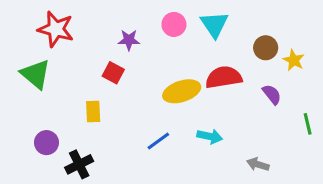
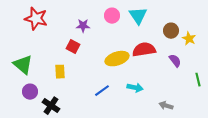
green triangle: (36, 74) -> (23, 65), moved
black cross: (79, 164) -> (51, 106), turned -30

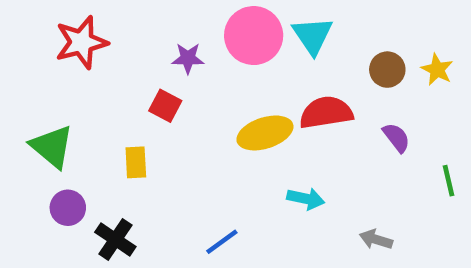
pink circle: (112, 16) -> (254, 36), size x1.6
red star: (36, 19) -> (81, 42), turned -30
yellow star: (189, 39) -> (437, 70), moved
blue line: (102, 91) -> (222, 242), moved

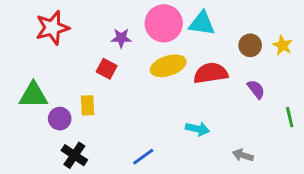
cyan triangle: (313, 36) -> (202, 23), turned -48
yellow ellipse: (265, 133) -> (168, 66), moved
green triangle: (52, 147) -> (33, 95), turned -40
purple circle: (68, 208) -> (60, 119), moved

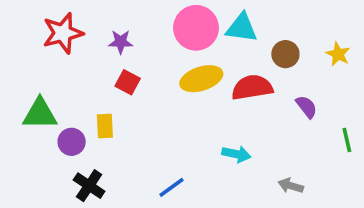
purple star: (121, 38) -> (121, 42), moved
brown circle: (250, 45) -> (285, 54), moved

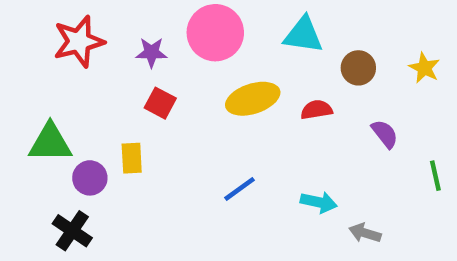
pink circle: (196, 28) -> (215, 33), moved
red semicircle: (252, 87) -> (317, 110), size x0.6
cyan arrow: (236, 154) -> (319, 202), moved
black cross: (89, 186) -> (72, 231), moved
blue line: (171, 187) -> (240, 189), moved

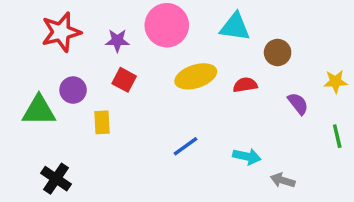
yellow star: (424, 68) -> (335, 81), moved, turned -30
purple circle: (90, 178) -> (73, 90), moved

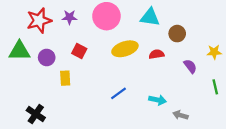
purple star: (117, 41) -> (69, 17), moved
green triangle: (39, 110) -> (19, 51), moved

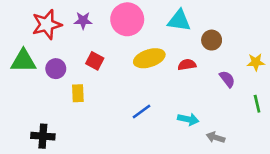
black cross: (36, 114) -> (43, 136), turned -30

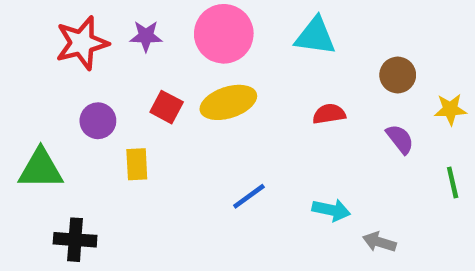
brown circle: (212, 40) -> (398, 75), moved
yellow ellipse: (149, 58) -> (228, 102), moved
green triangle: (23, 61) -> (41, 169), moved

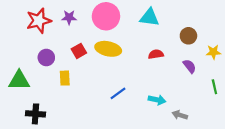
yellow ellipse: (228, 102) -> (108, 49), turned 30
red square: (167, 107) -> (79, 51), turned 32

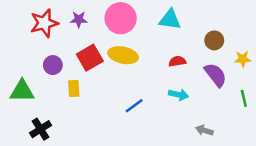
red square: (79, 51) -> (90, 58), size x1.5
purple semicircle: (190, 66) -> (215, 75), size x1.5
cyan arrow: (157, 100) -> (179, 95), moved
black cross: (35, 114) -> (41, 129), turned -36

